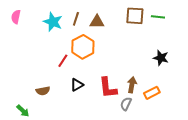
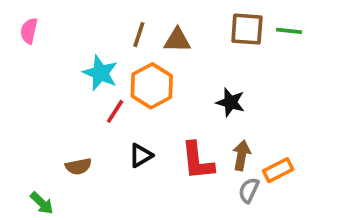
cyan star: (53, 22) -> (100, 73), moved
black star: (161, 58) -> (230, 102), moved
gray semicircle: (126, 104) -> (249, 190), moved

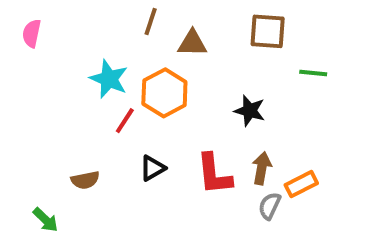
green line: (289, 31) -> (313, 73), moved
brown line: (139, 35) -> (151, 21), moved

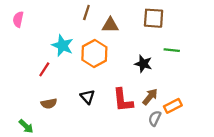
green line: (313, 73) -> (172, 50), moved
red line: (125, 121) -> (44, 69), moved
black triangle: (153, 168) -> (88, 97), turned -42
brown arrow: (262, 168) -> (150, 97), turned 30

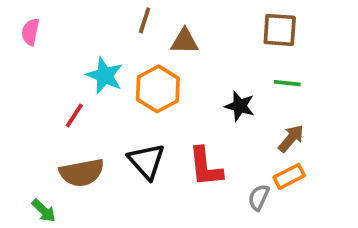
brown square: (154, 18) -> (280, 30), moved
black triangle: (88, 97) -> (146, 161), size x1.5
brown arrow: (150, 97) -> (291, 138), moved
brown semicircle: (49, 104) -> (82, 173), size x1.6

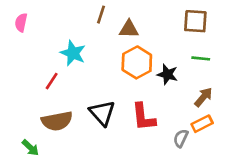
orange hexagon: (158, 89) -> (137, 62), moved

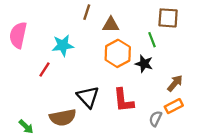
pink semicircle: (21, 23) -> (18, 35), moved, size x1.6
cyan star: (73, 53) -> (63, 45), turned -30
green line: (201, 58) -> (152, 40), moved, turned 63
brown semicircle: (57, 121) -> (63, 117), moved

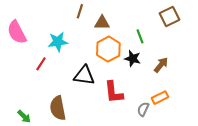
brown square: (168, 18) -> (169, 16), moved, turned -30
pink semicircle: (18, 35) -> (17, 32), turned -40
brown arrow: (175, 83) -> (161, 65), moved
black triangle: (88, 97) -> (84, 75), moved, turned -40
brown semicircle: (63, 117) -> (58, 108), turned 90

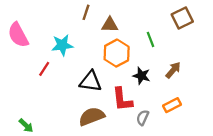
black star: (133, 59) -> (141, 76), moved
brown semicircle: (58, 108) -> (92, 116), moved, turned 80
gray semicircle: (143, 109) -> (143, 118), moved

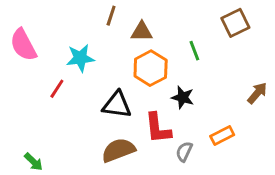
brown arrow: (173, 70) -> (257, 93), moved

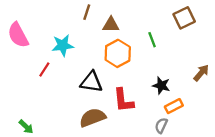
black star: (183, 97) -> (161, 85), moved
gray semicircle: (184, 152) -> (161, 126), moved

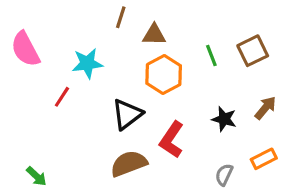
brown square: (184, 18) -> (253, 51), moved
brown arrow: (201, 73) -> (265, 108), moved
black triangle: (91, 82) -> (127, 114), turned -45
red L-shape: (123, 100) -> (172, 140), turned 40
orange rectangle: (174, 106) -> (264, 159), moved

